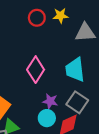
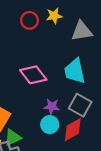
pink diamond: (36, 70) -> (33, 75), turned -65

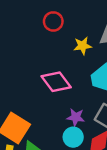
yellow star: (54, 16) -> (83, 46), moved

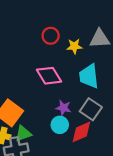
red circle: (53, 21) -> (51, 36), moved

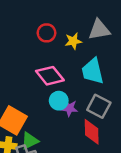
cyan circle: (60, 125) -> (59, 101), moved
red diamond: (81, 132) -> (92, 132), turned -60

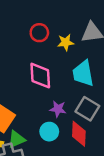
pink diamond: (50, 76) -> (40, 76), turned 32
cyan circle: (59, 101) -> (49, 132), moved

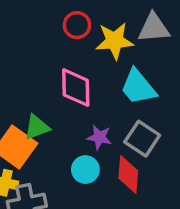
yellow star: (66, 42) -> (115, 41), size x1.5
cyan trapezoid: (83, 73) -> (138, 87), turned -32
green triangle: (17, 139) -> (37, 127), moved

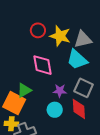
gray triangle: (154, 28) -> (83, 39), moved
yellow star: (115, 41) -> (60, 36), turned 30

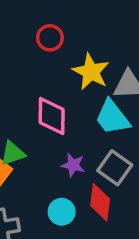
red circle: (38, 30) -> (50, 38), moved
cyan circle: (55, 110) -> (62, 212), moved

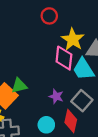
pink diamond: (52, 116) -> (64, 58), moved

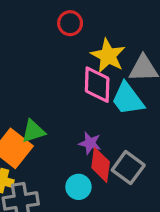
gray square: (82, 101) -> (128, 168), moved
red diamond: (71, 121) -> (101, 165), moved

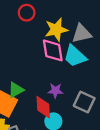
yellow star: (108, 56) -> (56, 30), turned -30
red diamond: (101, 165) -> (43, 107), moved

